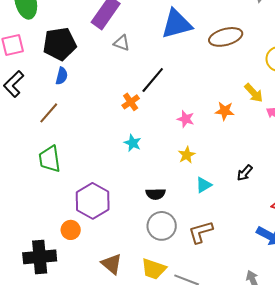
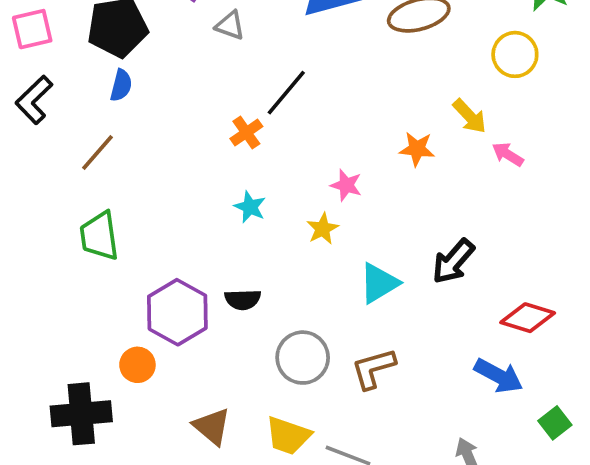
pink star: (186, 119) -> (346, 185), moved
yellow star: (187, 155) -> (323, 229), moved
black arrow: (245, 173) -> (453, 261), size x1.5
cyan triangle: (204, 185) -> (379, 283), size x1.4
black semicircle: (156, 194) -> (243, 300), moved

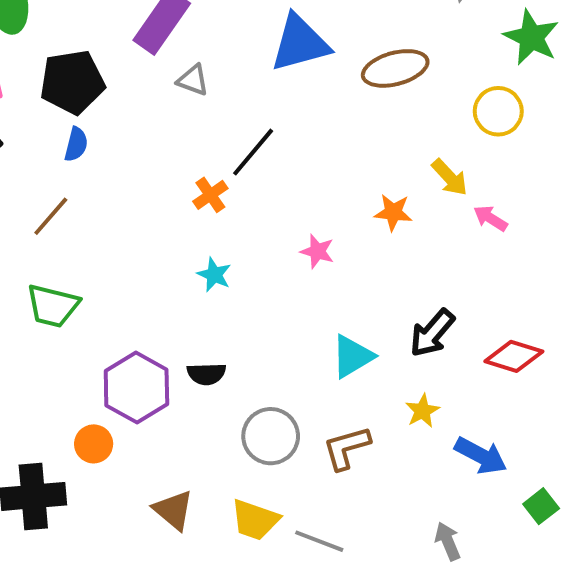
yellow star: (323, 229) -> (422, 411), moved
green trapezoid: (99, 236) -> (53, 306), turned -68
red diamond: (528, 318) -> (514, 356), moved

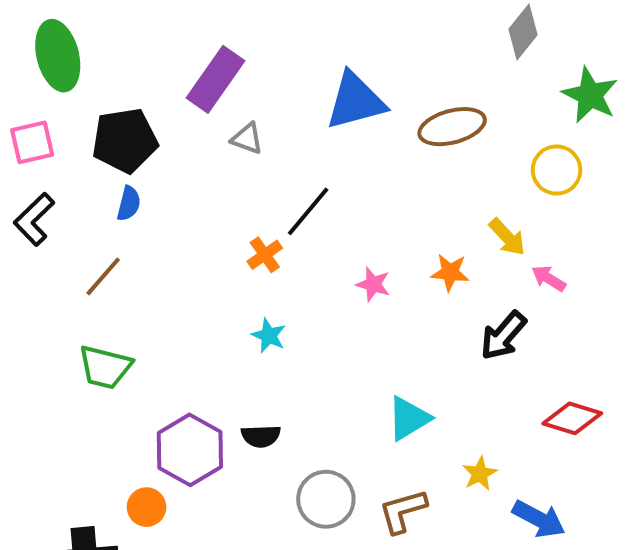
pink star: (317, 251) -> (373, 284), moved
black arrow: (432, 333) -> (503, 336), moved

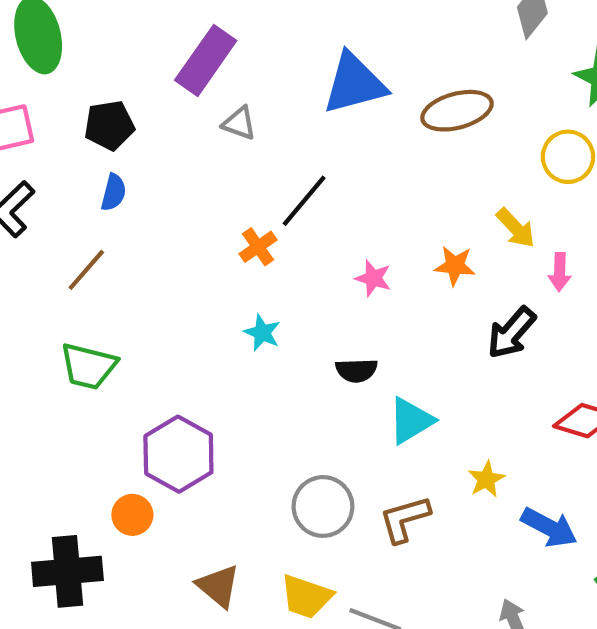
black pentagon: (125, 140) -> (109, 125), size x0.7
pink arrow: (549, 278) -> (560, 272), turned -120
black semicircle: (261, 436) -> (356, 370), moved

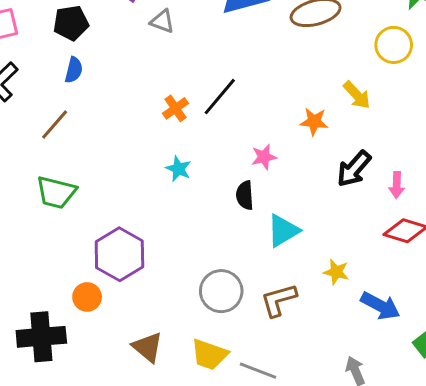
black line: (304, 201) -> (220, 97), moved
pink arrow: (560, 272) -> (397, 185), moved
pink star: (373, 278) -> (264, 157), moved, turned -30
black semicircle: (356, 370) -> (245, 195), turned 88
yellow star: (486, 479) -> (336, 272), turned -30

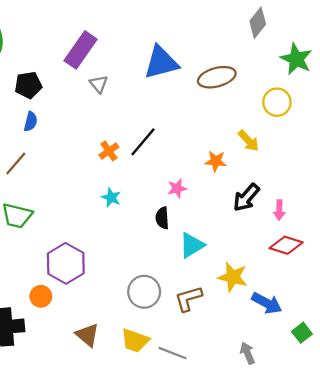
gray triangle: (162, 21) -> (99, 84), turned 30
yellow star: (336, 272) -> (233, 277), size x1.5

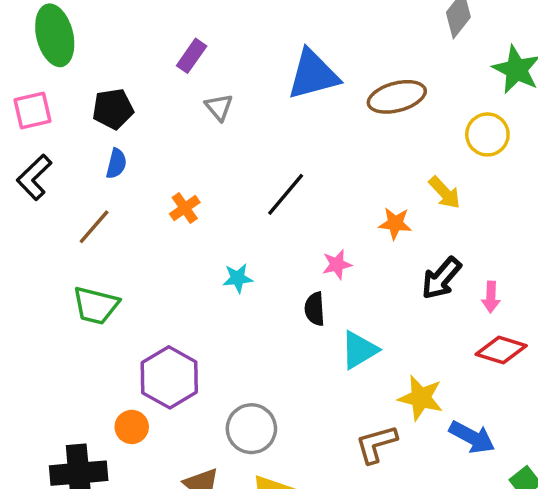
purple rectangle: (81, 50) -> (192, 56), size x0.6
orange cross: (109, 151) -> (185, 208), moved
cyan star: (111, 198) -> (238, 278), turned -30
gray circle: (144, 292) -> (251, 429), moved
brown L-shape: (188, 299) -> (376, 444), moved

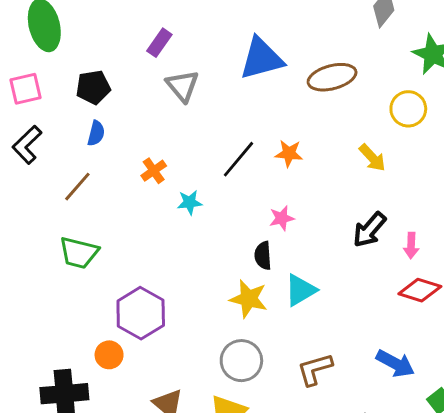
gray triangle: (219, 107) -> (182, 86), size x1.4
orange star: (395, 223) -> (289, 153), moved
cyan star: (238, 278) -> (190, 202), moved
yellow star: (421, 398) -> (249, 299), moved
gray circle: (251, 429) -> (241, 361), moved

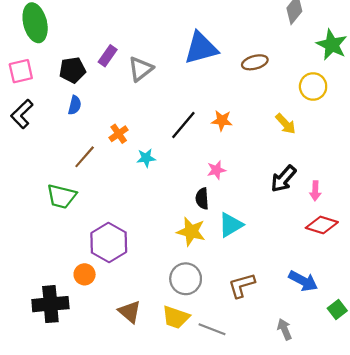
purple rectangle: (159, 43) -> (108, 56), moved
brown ellipse: (332, 77) -> (255, 62), size x0.7
gray triangle: (182, 86) -> (141, 69), turned 32
brown line: (77, 187) -> (85, 157), moved

